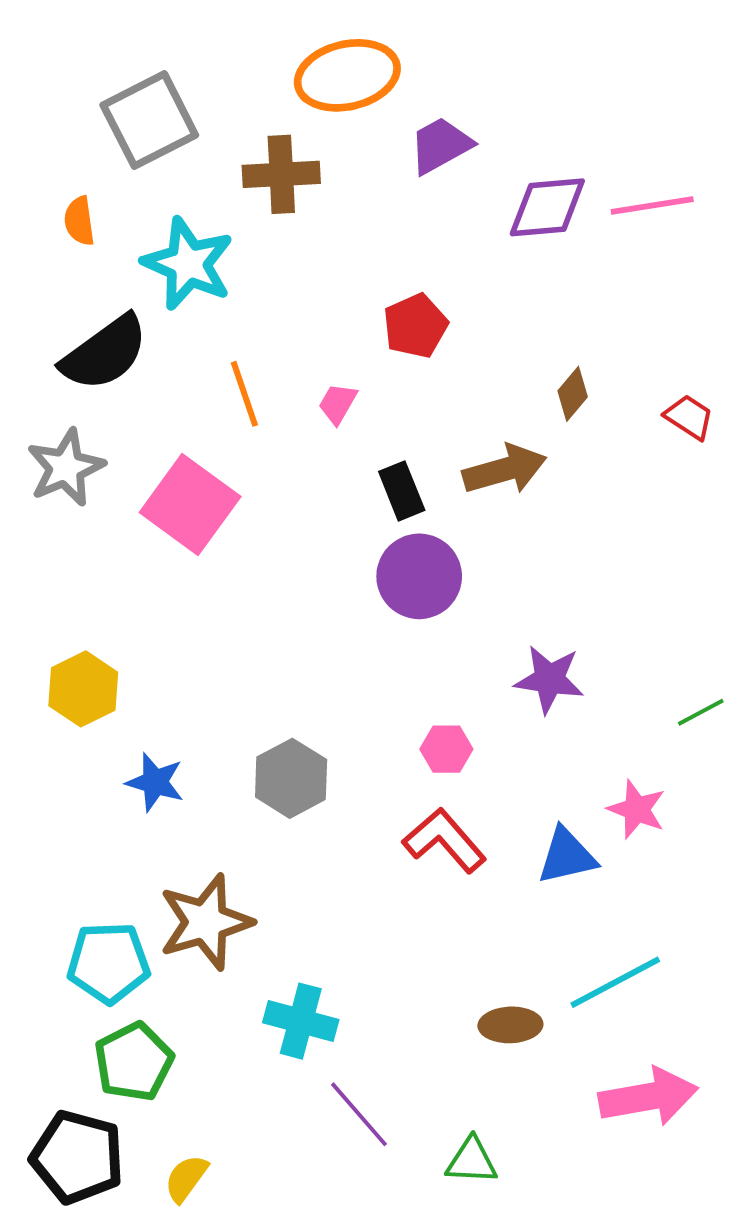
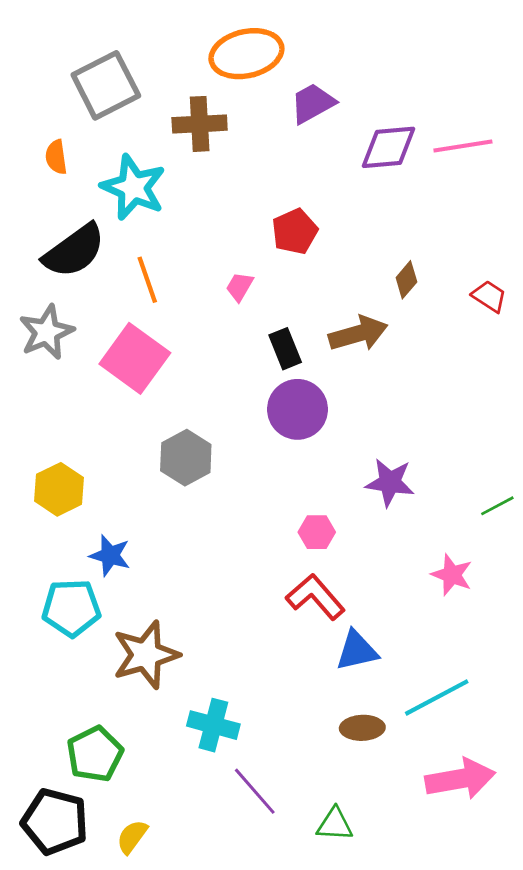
orange line: (244, 394) -> (147, 280), moved
gray hexagon: (291, 778) -> (186, 458), moved
blue triangle: (567, 856) -> (357, 651), moved
cyan pentagon: (108, 963) -> (71, 608), moved

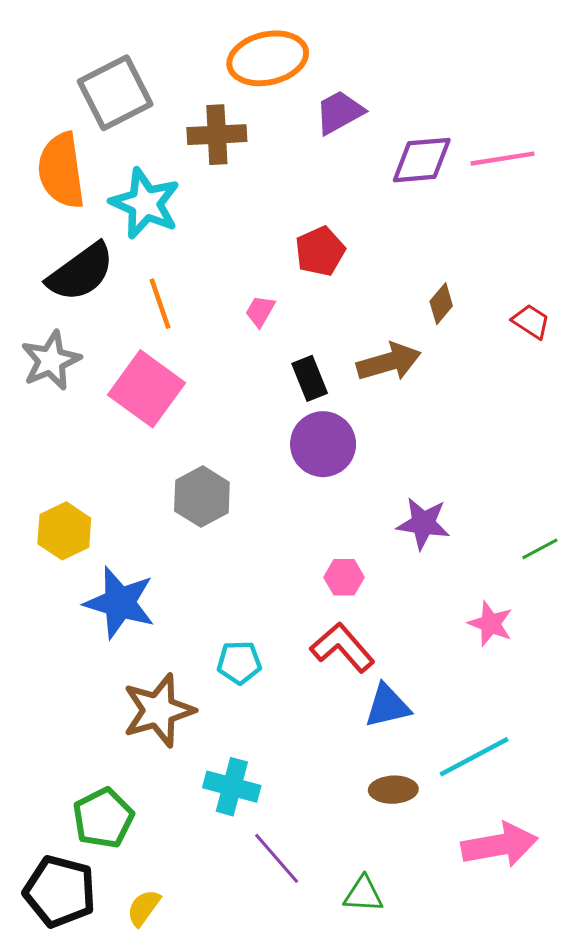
orange semicircle: (56, 157) -> (61, 170), size x2.0
blue star: (110, 555) -> (120, 603), size x1.6
cyan pentagon: (71, 608) -> (239, 663), moved, size x0.7

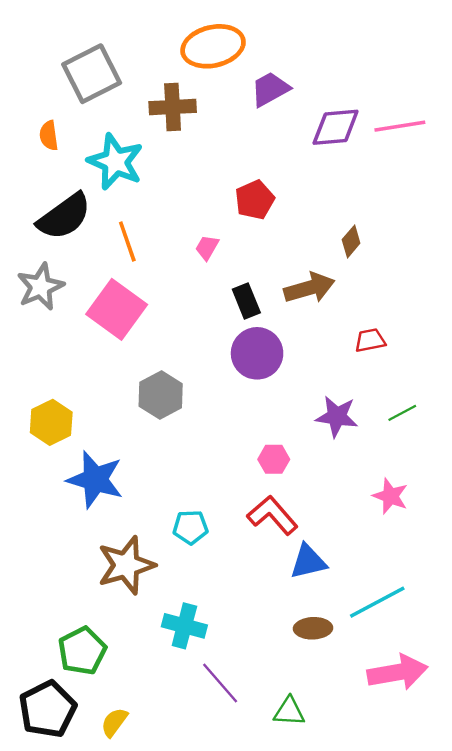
orange semicircle: (61, 170) -> (49, 136), size x0.5
red trapezoid: (531, 322) -> (370, 340), moved, turned -44
green line: (540, 549) -> (402, 413), moved
black pentagon: (60, 891) -> (48, 709), turned 30

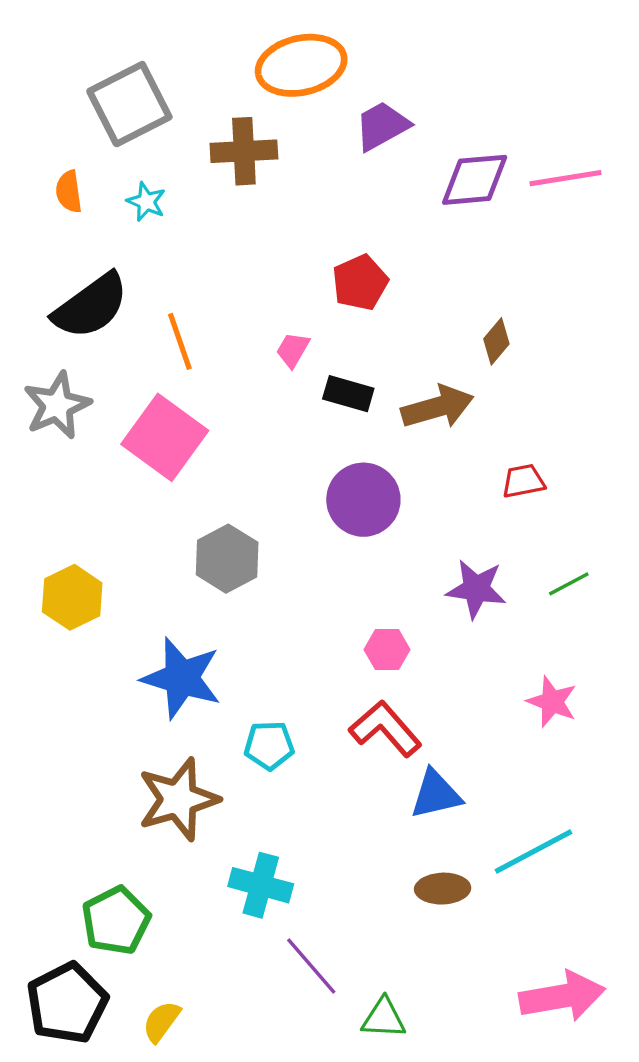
cyan star: (115, 162) -> (146, 202), moved, size x0.5
black rectangle: (246, 301) -> (348, 394), moved, turned -52
blue star: (95, 480) -> (182, 678), moved
pink arrow: (397, 672) -> (562, 996), moved
green triangle: (289, 712) -> (384, 1018), moved

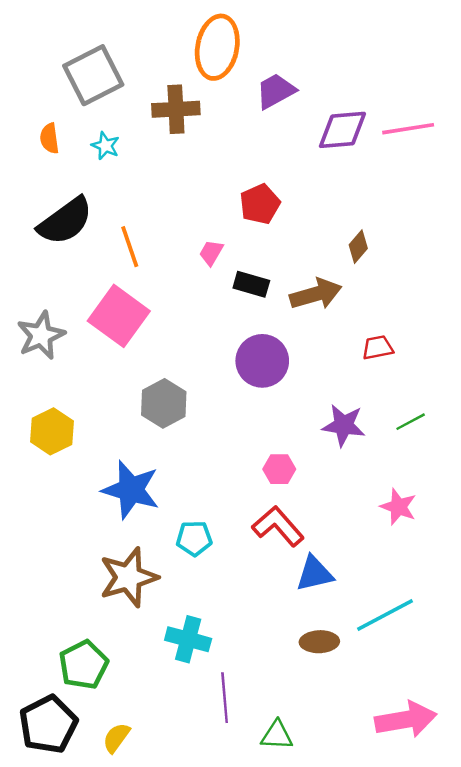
orange ellipse: (301, 65) -> (217, 47), turned -66
gray star: (57, 405) -> (41, 335), moved
purple line: (311, 966) -> (225, 698), turned 36

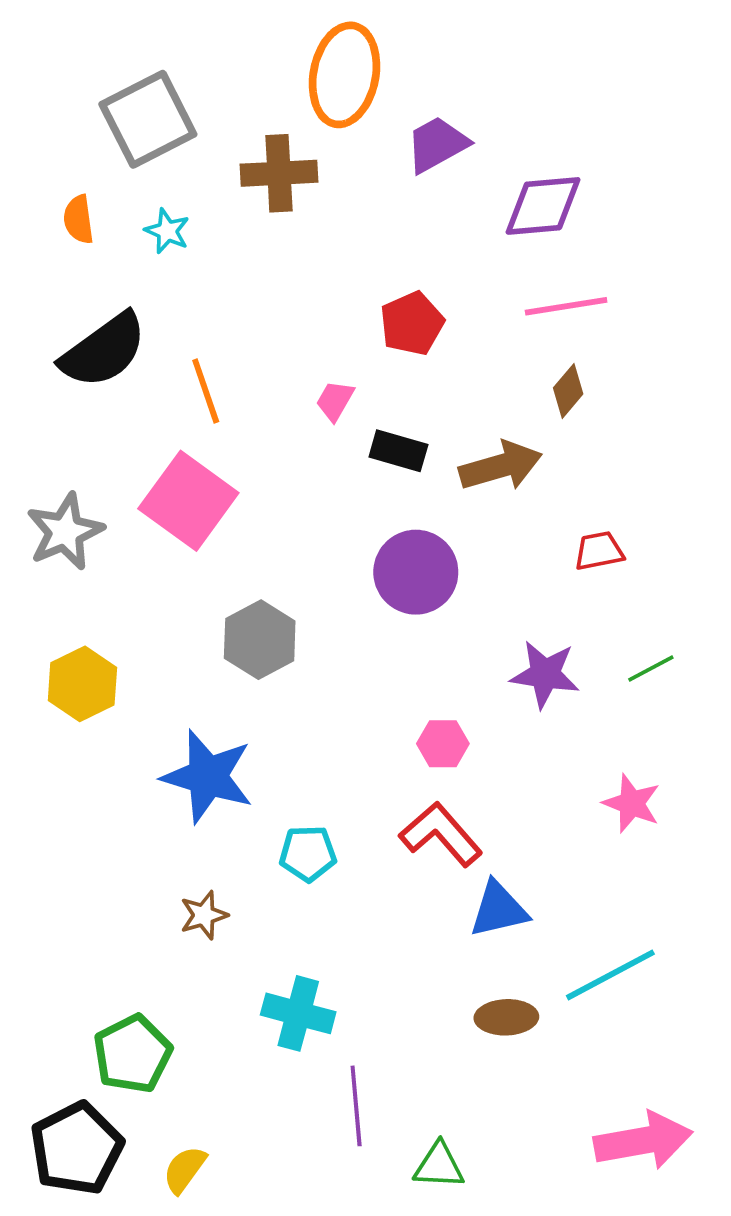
pink line: (408, 129) -> (566, 306), moved
brown star: (129, 577) -> (204, 915), size x0.5

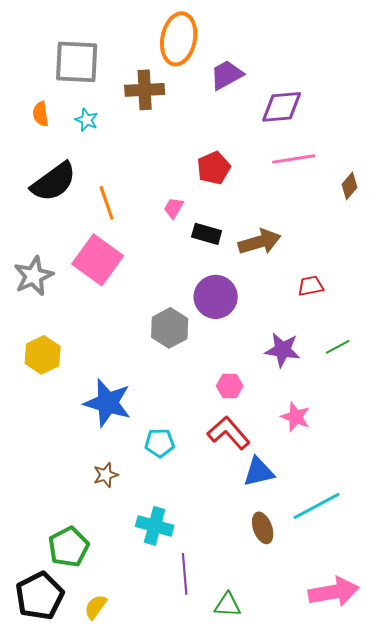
gray square: (148, 119) -> (77, 62), turned 30
brown diamond: (568, 391) -> (350, 186), moved
gray hexagon: (260, 640) -> (170, 328), moved
pink star: (632, 803) -> (296, 417), moved
brown ellipse: (506, 1017) -> (263, 528), turned 72

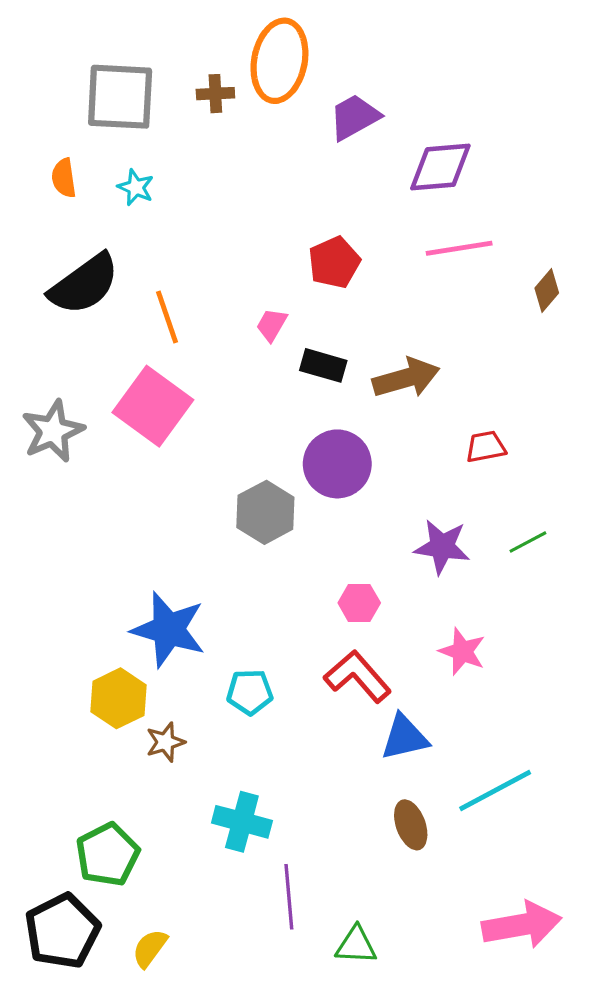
brown cross: (145, 90) -> (215, 94), moved, size x0.6
yellow hexagon: (43, 355) -> (119, 698), moved

